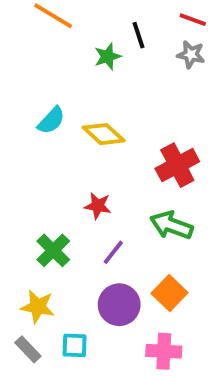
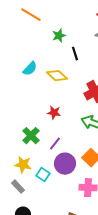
black line: (139, 35) -> (75, 54), moved
purple line: (113, 252) -> (55, 144), moved
cyan square: (75, 345) -> (43, 175), moved, turned 32

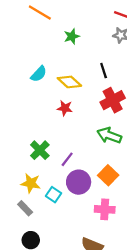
black line: (75, 54) -> (104, 71), moved
red star: (54, 113) -> (65, 108), moved

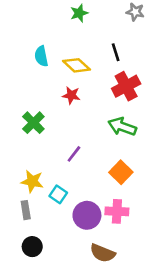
cyan semicircle: (39, 74) -> (41, 56), turned 126
green cross: (40, 150) -> (33, 123), moved
purple circle: (79, 182) -> (87, 215), moved
gray rectangle: (25, 208) -> (26, 210), turned 35

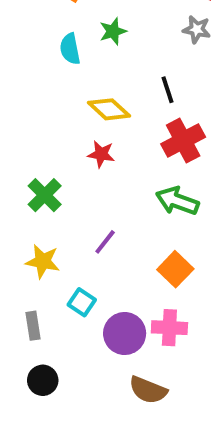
cyan semicircle: (41, 56) -> (70, 49), moved
yellow star: (32, 181) -> (43, 261), moved

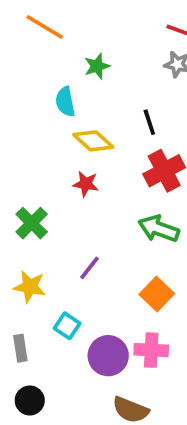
cyan semicircle: (70, 49) -> (65, 102), moved

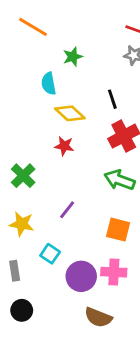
orange square: (157, 294) -> (118, 230), turned -30

